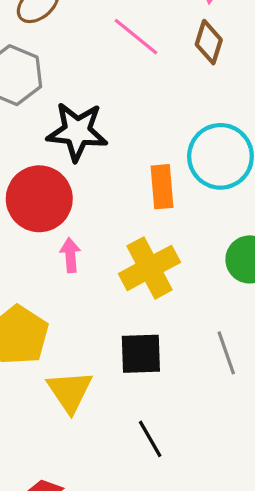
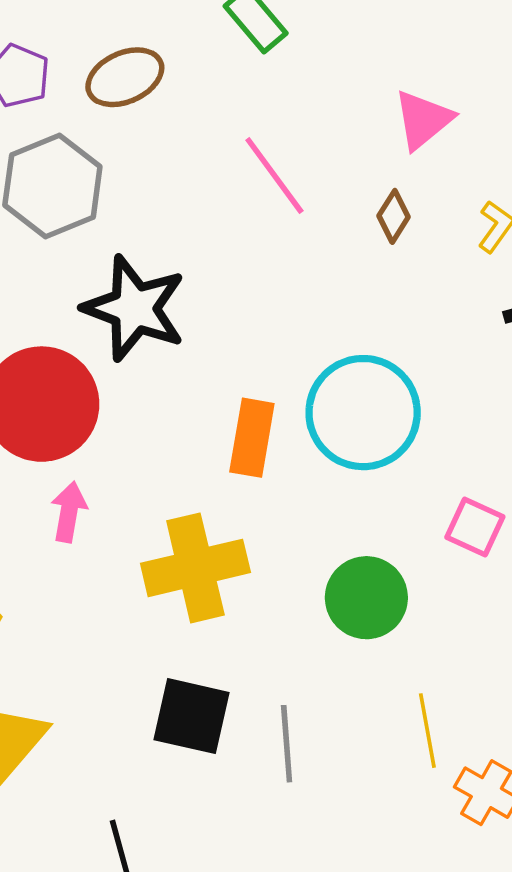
brown diamond: (209, 42) -> (394, 216), size x0.7
black square: (141, 354) -> (192, 716), moved

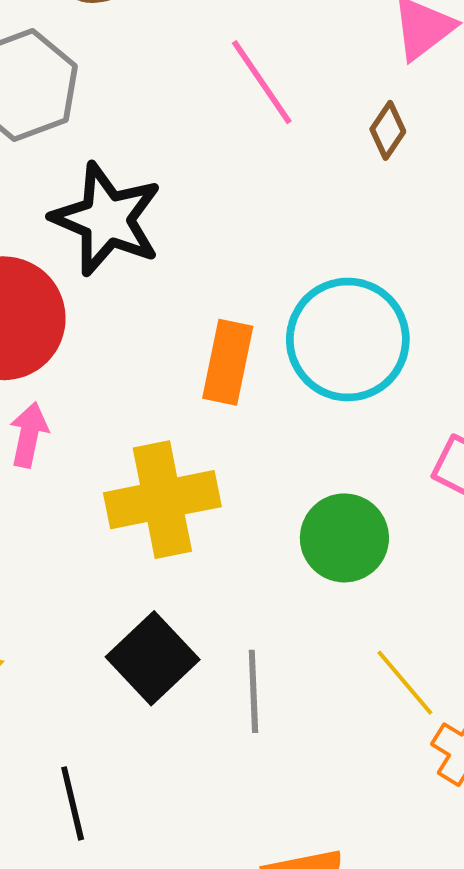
black square: (192, 716) -> (153, 658), turned 32
yellow line: (427, 731) -> (405, 683), turned -32

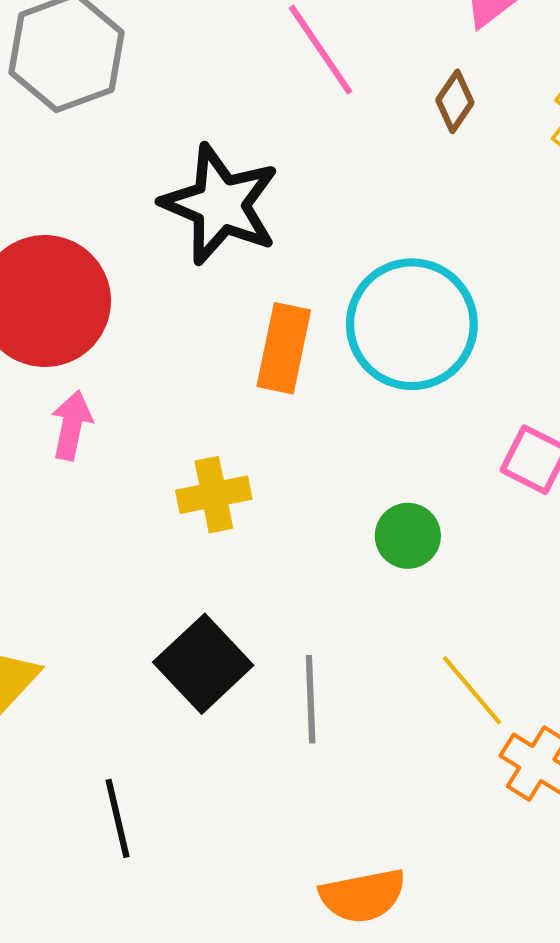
black star: (107, 219) -> (220, 204), moved
yellow cross: (162, 500) -> (214, 495), size x0.6
green circle: (344, 538) -> (408, 536), size x0.7

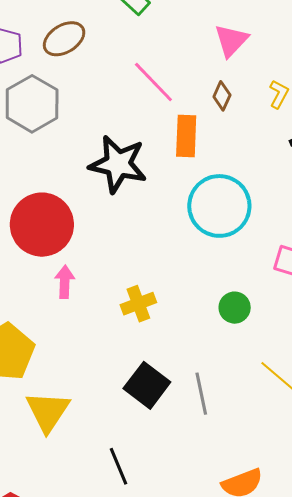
orange rectangle: (284, 348) -> (186, 136), moved

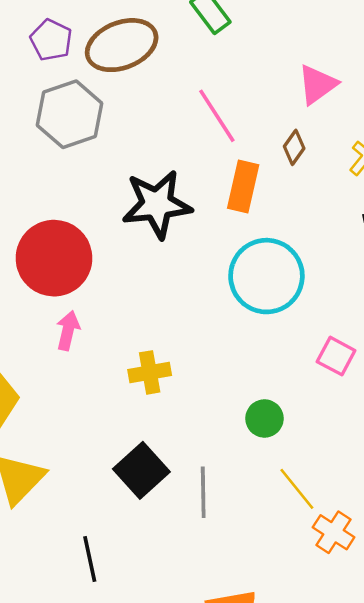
brown ellipse: (64, 39) -> (122, 45), size x1.4
black star: (118, 164) -> (157, 204), turned -30
green circle: (235, 308) -> (264, 418), moved

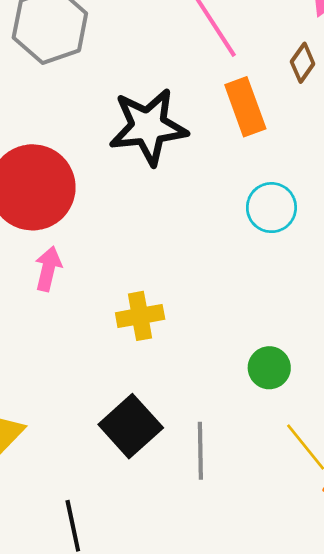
orange rectangle: (243, 186) -> (245, 107), turned -33
cyan circle: (266, 276) -> (271, 208), size x0.6

